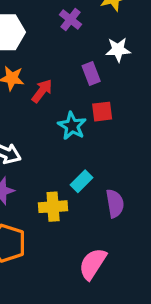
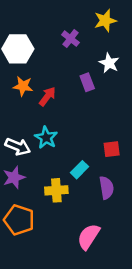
white star: (118, 50) -> (109, 63), turned 30
red square: (102, 112) -> (112, 149), moved
cyan star: (72, 126) -> (46, 138), moved

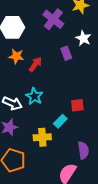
purple cross: (70, 39) -> (53, 19), size x1.5
red square: (112, 149) -> (77, 105), moved
purple semicircle: (106, 188) -> (83, 150), moved

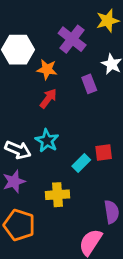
orange star: (16, 56) -> (47, 69), moved
cyan rectangle: (60, 121) -> (81, 163), moved

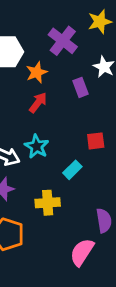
orange star: (47, 69) -> (37, 72), turned -30
red square: (104, 152) -> (96, 141), moved

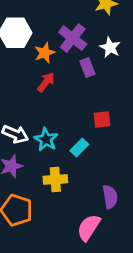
purple cross: (63, 41) -> (73, 38), moved
cyan star: (37, 146) -> (46, 139), moved

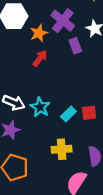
red square: (102, 119) -> (89, 113), moved
yellow cross: (55, 179) -> (62, 149), moved

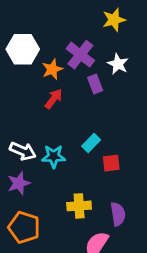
cyan star: (40, 107) -> (54, 156), turned -30
cyan rectangle: (68, 114) -> (91, 143), moved

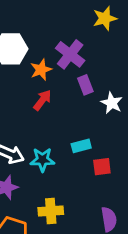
white star: (118, 64) -> (112, 103), moved
cyan rectangle: (91, 143) -> (81, 146), turned 30
yellow cross: (79, 206) -> (51, 211), moved

